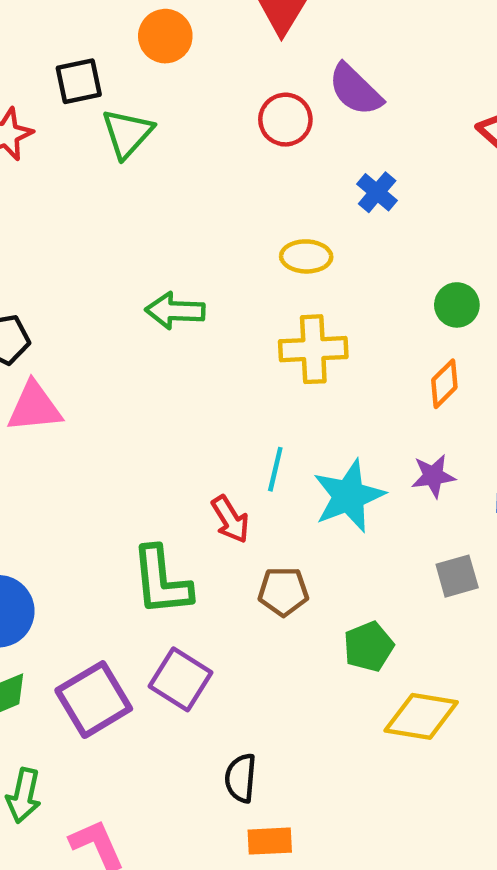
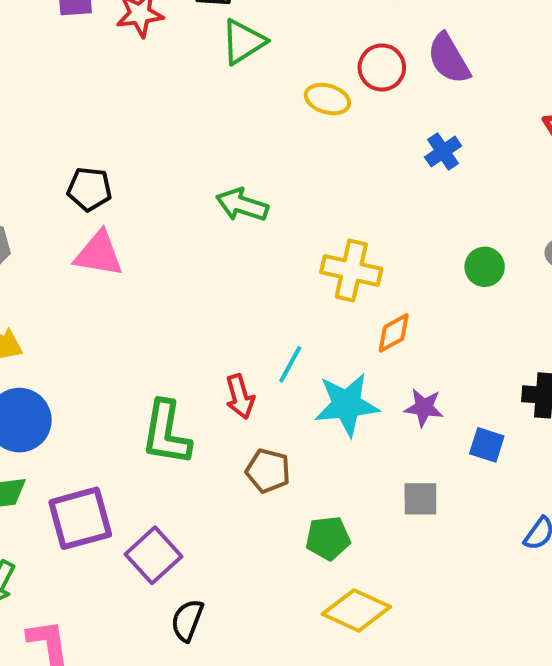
yellow ellipse: (306, 256) -> (327, 99), moved
orange diamond: (444, 384) -> (394, 333), moved
purple square: (180, 679) -> (153, 555), moved

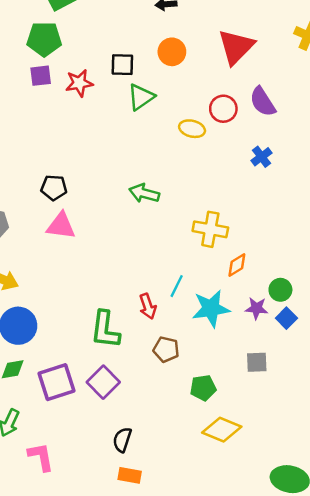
green circle: (485, 267) -> (280, 290), moved
blue square: (487, 445) -> (286, 318), moved, turned 30
purple square: (153, 555) -> (103, 382), moved

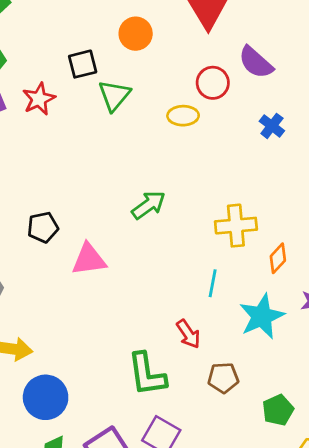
green arrow: (144, 193) -> (149, 205), turned 144
pink triangle: (61, 226) -> (89, 259), moved
cyan line: (177, 286) -> (213, 283), moved

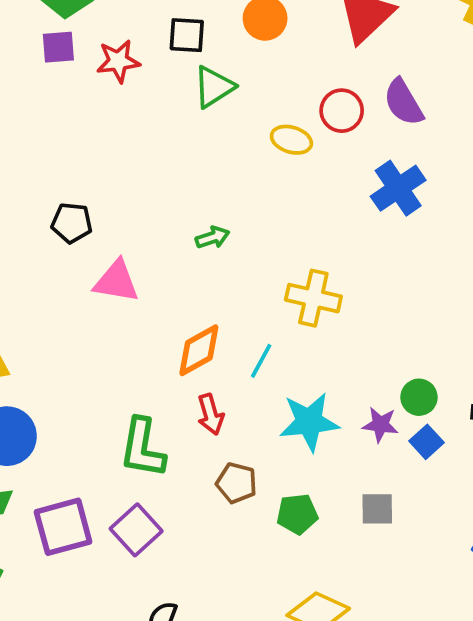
blue cross: (272, 126) -> (398, 188), size x1.6
green arrow: (149, 205) -> (212, 237), size x0.7
orange diamond: (278, 258) -> (199, 350), moved, size x1.4
green pentagon: (278, 410) -> (297, 514), moved

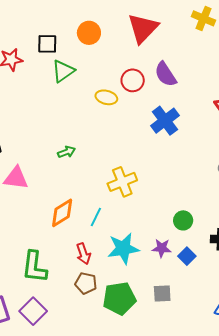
yellow cross: (313, 298) -> (122, 182), turned -32
green circle: (419, 397) -> (183, 220), moved
red arrow: (211, 414) -> (83, 254), moved
green pentagon: (297, 514) -> (119, 298), size x1.5

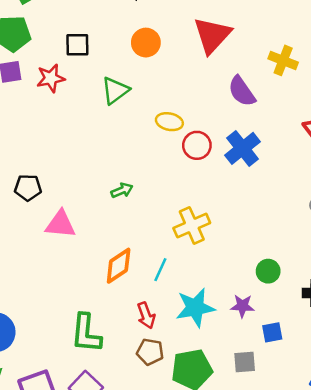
yellow cross: (204, 18) -> (283, 60), moved
black square: (47, 44) -> (77, 45), moved
red circle: (133, 80) -> (197, 145), moved
blue square: (187, 256) -> (272, 332), moved, turned 36

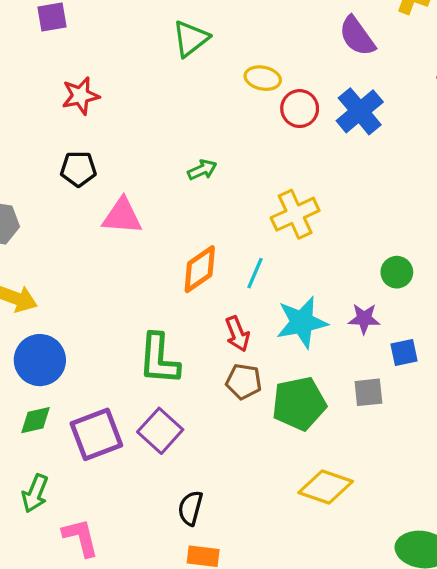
red star: (51, 78) -> (80, 96), moved

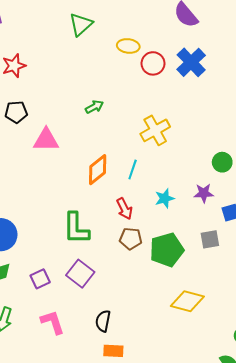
cyan star: (302, 322) -> (165, 198), size x0.6
purple square: (96, 434) -> (40, 279), size x0.6
pink L-shape: (81, 537) -> (53, 322), moved

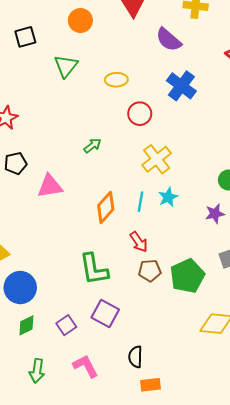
red circle: (153, 63) -> (140, 114), moved
cyan star: (165, 198) -> (168, 197), moved

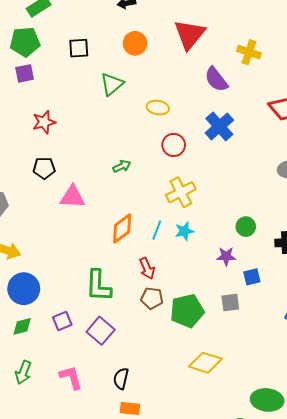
purple square: (66, 325) -> (62, 321), moved

